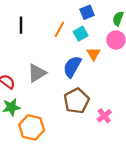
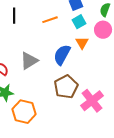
orange line: (59, 29) -> (50, 20), turned 42
cyan square: (81, 34) -> (79, 22), moved
pink cross: (104, 116) -> (92, 101), size x1.6

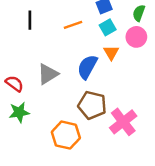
brown pentagon: (66, 87) -> (92, 105), turned -30
orange hexagon: (24, 112) -> (66, 135), moved

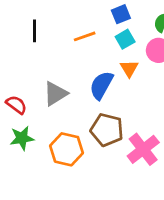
orange hexagon: (66, 135) -> (67, 149), moved

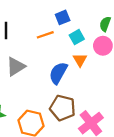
blue square: (121, 14) -> (63, 17), moved
gray triangle: (55, 94) -> (16, 66), moved

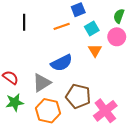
gray triangle: (16, 66) -> (42, 83), moved
blue semicircle: (58, 73) -> (62, 63), moved, turned -145

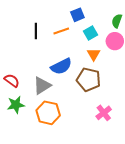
black line: (24, 22) -> (36, 31), moved
brown pentagon: (78, 96) -> (89, 80), moved
pink cross: (105, 111) -> (104, 113), size x0.7

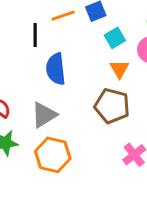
orange line: (61, 31) -> (63, 16), moved
blue semicircle: (61, 66) -> (56, 69), moved, turned 110

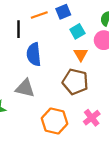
gray triangle: (44, 115) -> (25, 88), turned 45
orange hexagon: (53, 155) -> (55, 121), moved

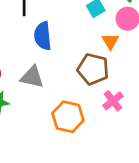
orange triangle: (81, 54) -> (110, 41), moved
pink cross: (92, 118) -> (113, 101), moved

